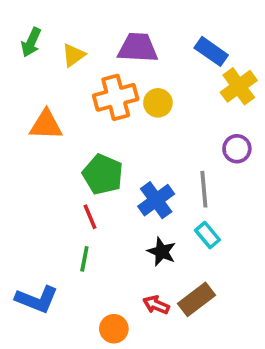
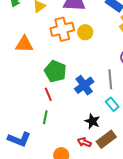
black star: (162, 252) -> (92, 121), moved

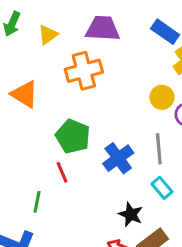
yellow circle: (85, 32) -> (162, 97), moved
orange triangle: (24, 44) -> (24, 94), turned 30
green line: (45, 117) -> (37, 202), moved

